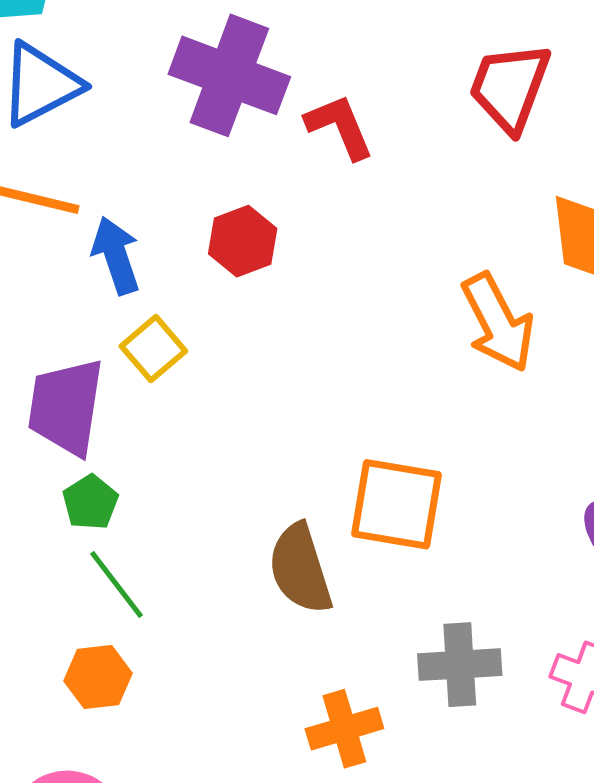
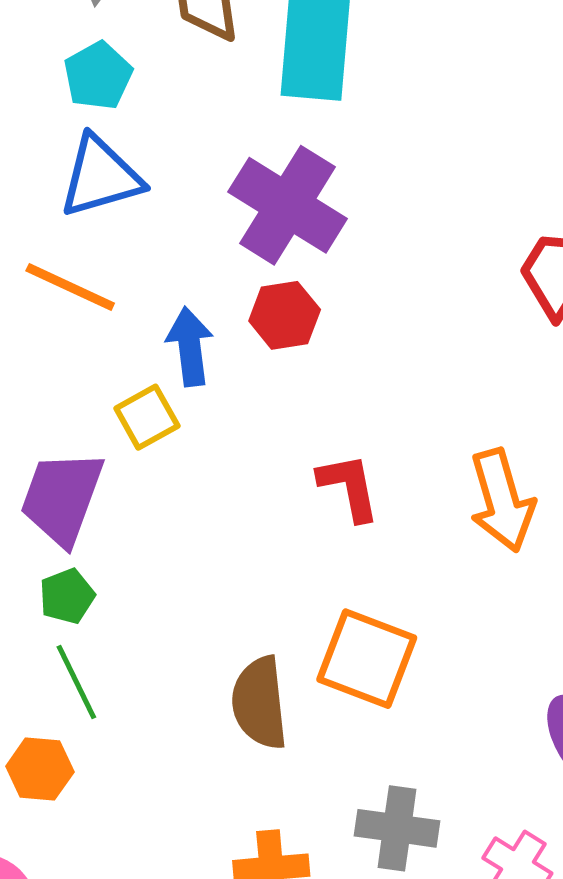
red L-shape: (340, 127) -> (349, 487), moved
red hexagon: (243, 241) -> (285, 315), moved
blue arrow: (116, 255) -> (190, 347), moved
yellow square: (153, 349) -> (147, 417), moved

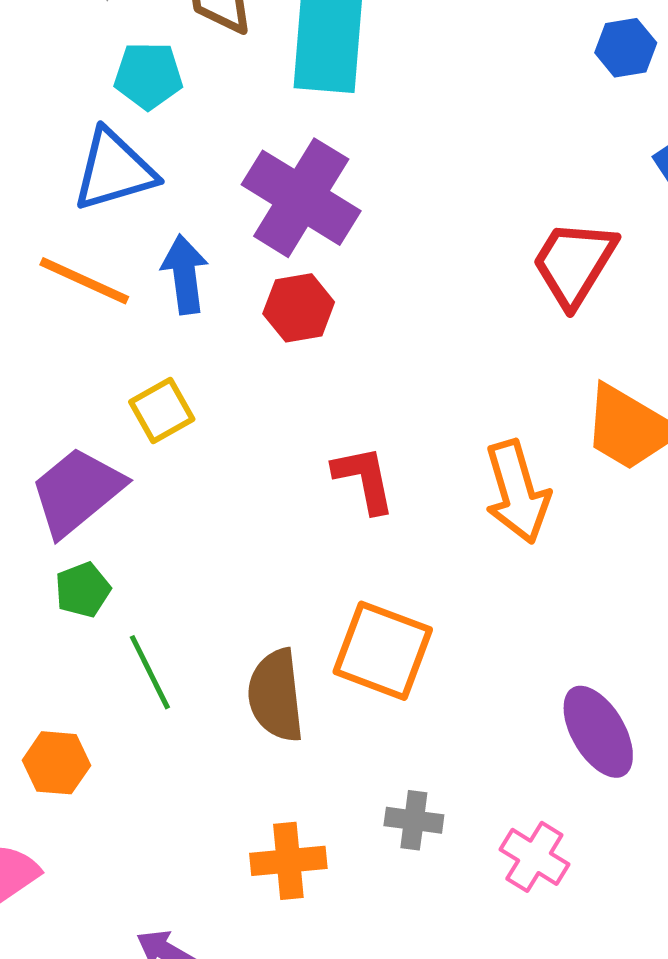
cyan pentagon: (98, 76) -> (148, 76), moved, turned 30
blue arrow: (190, 347) -> (185, 274), moved
purple trapezoid: (62, 498) -> (77, 491), turned 31
green line: (76, 682) -> (150, 672), moved
gray cross: (397, 828) -> (414, 820), size x0.7

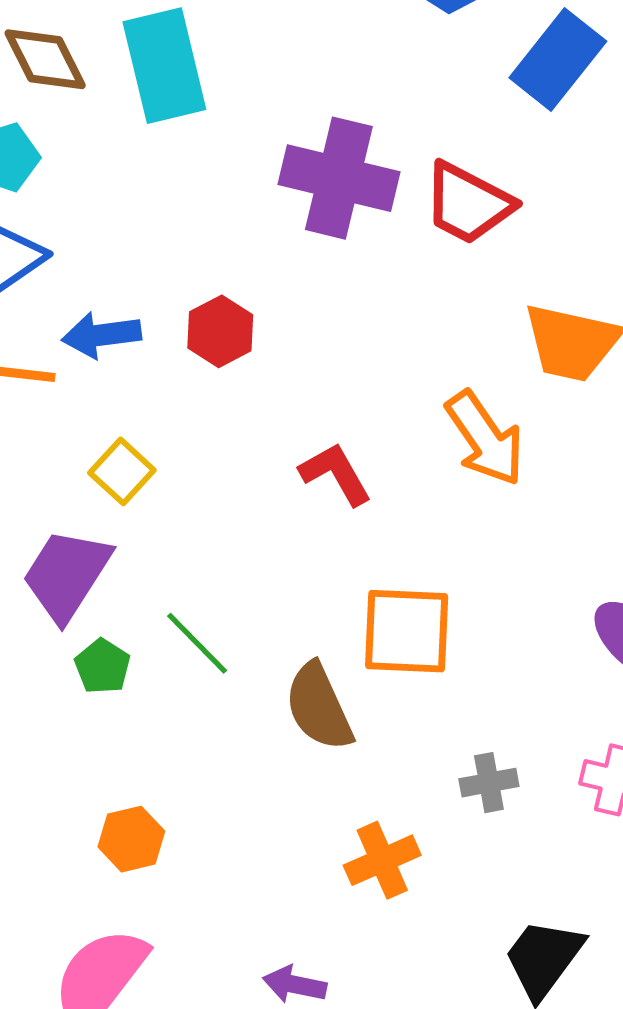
purple cross: (301, 198) -> (339, 178), moved
red trapezoid: (574, 263) -> (468, 203), turned -76
blue arrow: (185, 274) -> (102, 335), turned -72
green line: (150, 672) -> (197, 643), moved

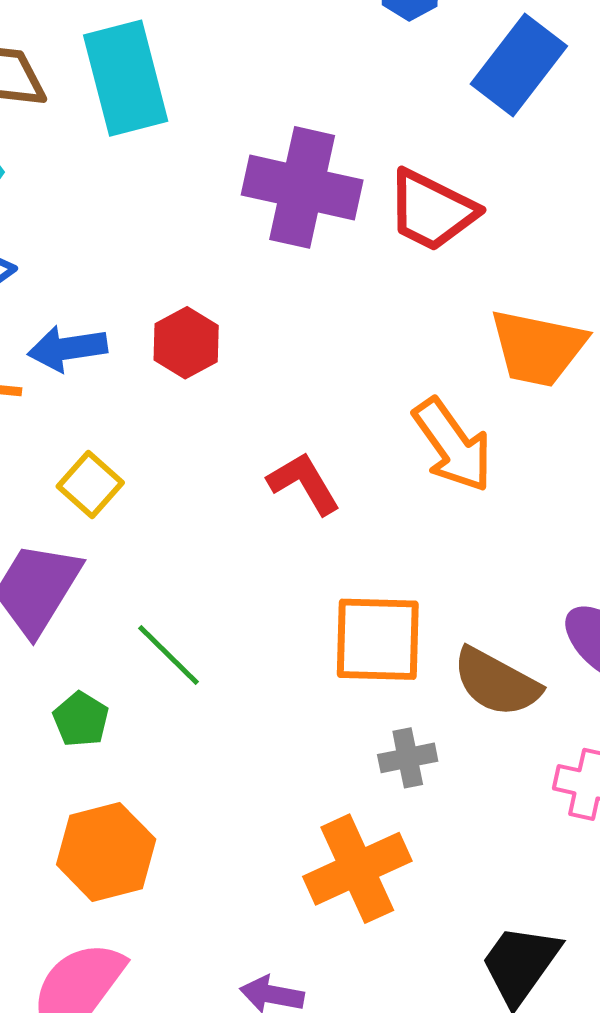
green pentagon: (103, 666) -> (81, 719), moved
brown semicircle: (319, 707) -> (496, 682), moved, turned -36
gray cross: (489, 783) -> (408, 758), moved
orange hexagon: (131, 839) -> (106, 852), size x1.5
orange cross: (382, 860) -> (357, 869), size x1.4

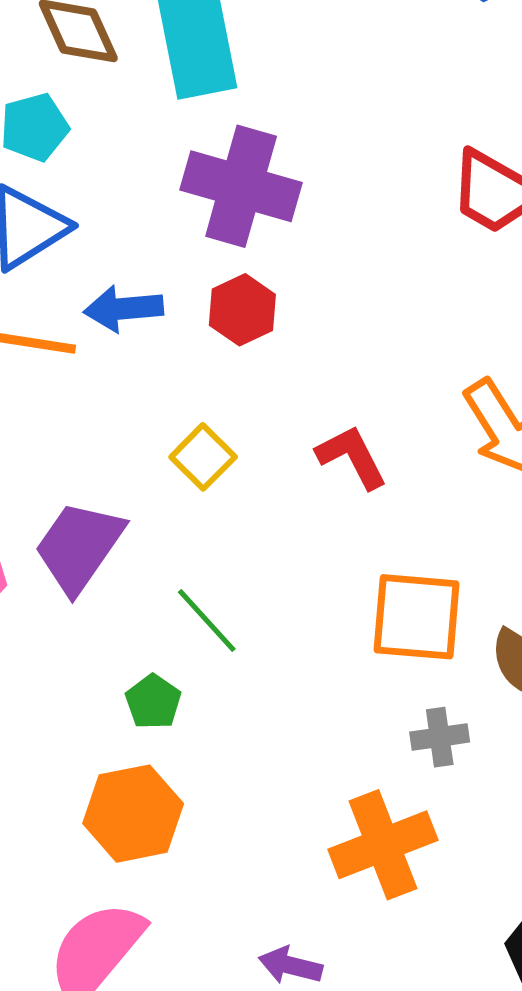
purple cross: (302, 187) -> (241, 186), moved
yellow square: (90, 485) -> (203, 457), moved
green pentagon: (81, 719) -> (153, 702), moved

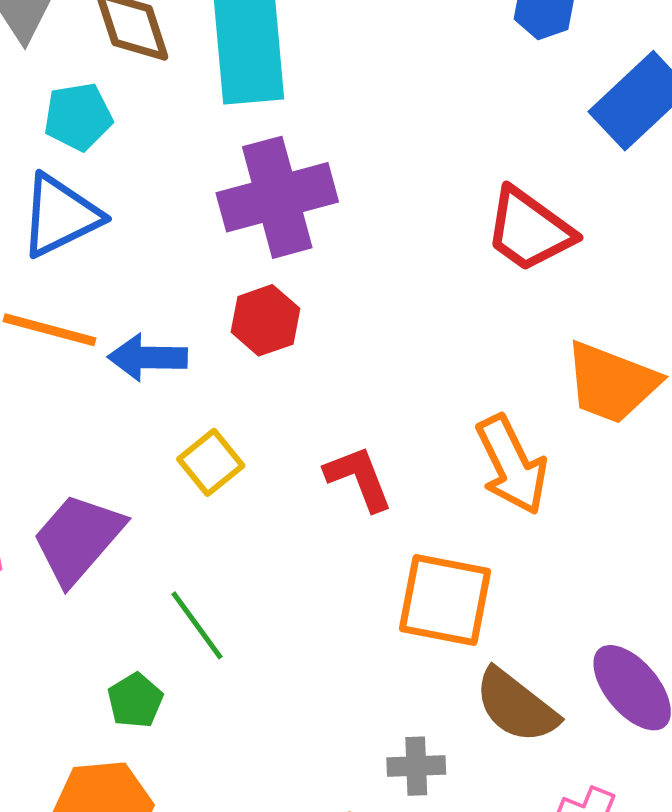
purple cross: (241, 186) -> (277, 197), turned -37
blue arrow: (124, 309) -> (148, 358), moved
orange square: (417, 617) -> (445, 600), moved

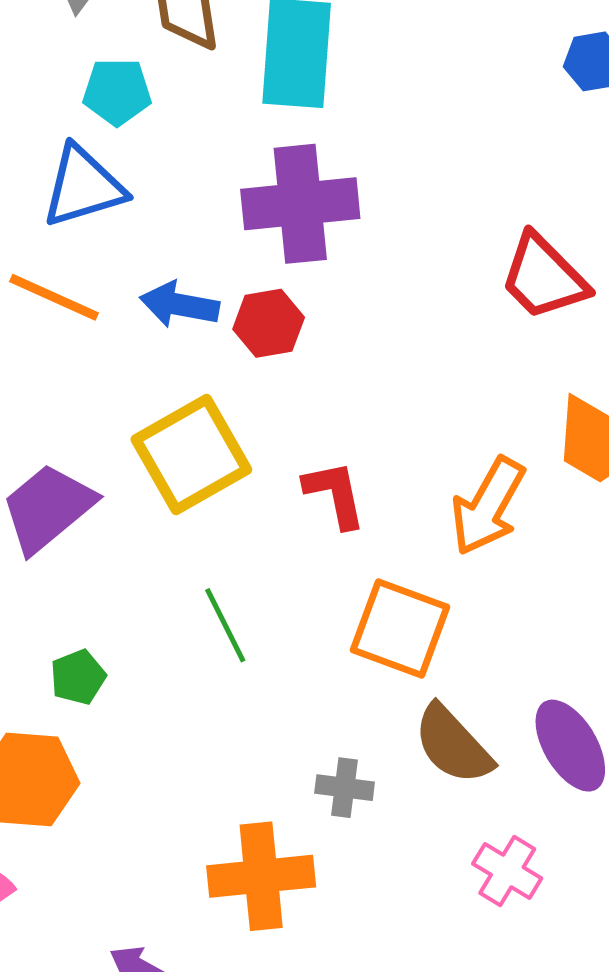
blue arrow: (148, 358) -> (179, 305), moved
yellow square: (211, 462) -> (191, 454), size x1.8
orange arrow: (512, 465) -> (488, 506), turned 46
green line: (197, 625) -> (225, 625), moved

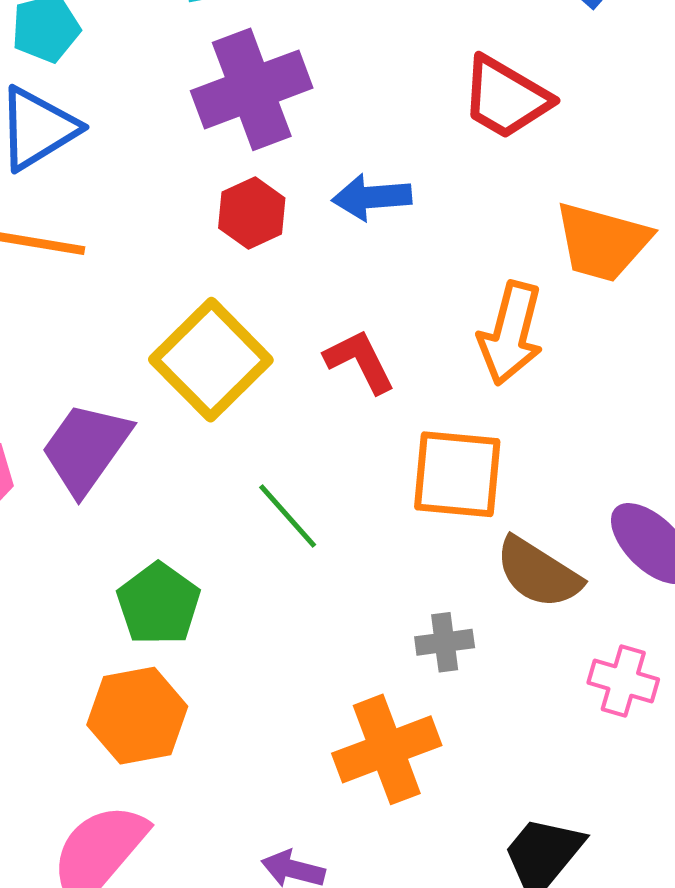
blue arrow: (179, 305) -> (372, 197), moved
green pentagon: (78, 677) -> (159, 604), size x1.5

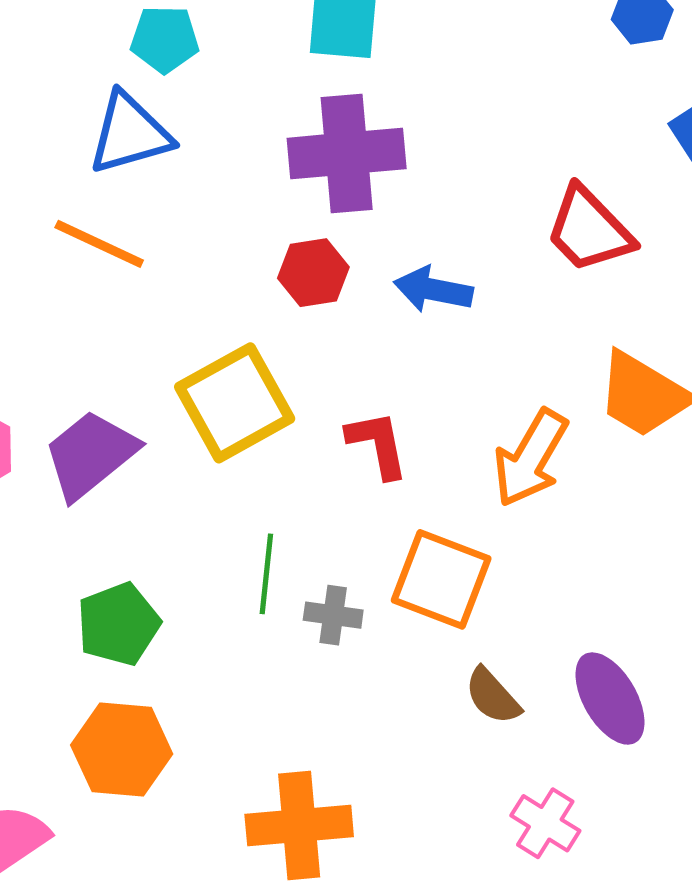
green line: (288, 516) -> (266, 574), turned 32
brown semicircle: (538, 573) -> (493, 696), size x0.7
gray cross: (445, 642) -> (333, 615), moved
orange hexagon: (137, 716) -> (122, 749), moved

